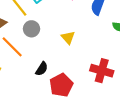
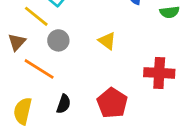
black semicircle: (42, 69) -> (64, 104), moved

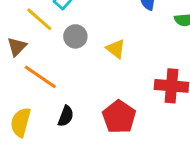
gray circle: (58, 40) -> (75, 36), moved

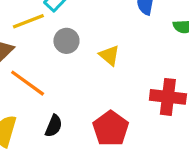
yellow line: (39, 19) -> (28, 21), turned -64

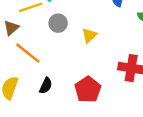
yellow triangle: (109, 55) -> (89, 35), turned 35

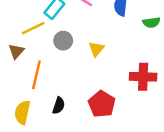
orange line: (28, 53) -> (36, 75), turned 72

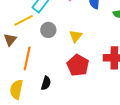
red pentagon: (102, 104) -> (78, 65), moved

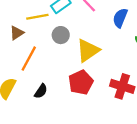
yellow triangle: (76, 36) -> (88, 51), size x1.6

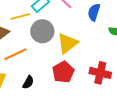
gray circle: (61, 35) -> (42, 31), size x1.5
orange line: (29, 59) -> (15, 54), turned 40

